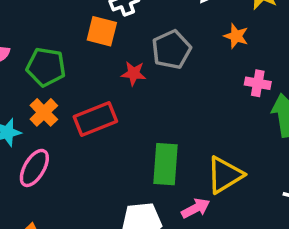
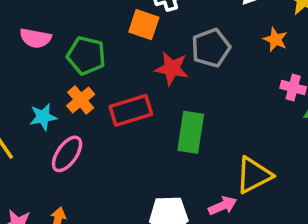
red star: (134, 73) -> (172, 68), size x1.4
green rectangle: (165, 164) -> (191, 132), moved

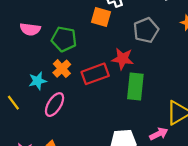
red star: (172, 68) -> (123, 59), moved

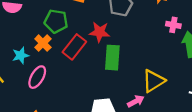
green pentagon: (64, 39) -> (56, 21), moved
red rectangle: (95, 74) -> (74, 47), turned -30

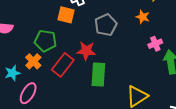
pink cross: (173, 25) -> (155, 44), turned -32

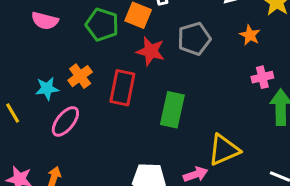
green pentagon: (45, 41) -> (102, 25), moved
red star: (86, 51) -> (151, 51), moved
red rectangle: (63, 65) -> (122, 88), turned -35

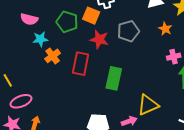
cyan star: (47, 88) -> (40, 39), moved
pink ellipse: (65, 121) -> (21, 101), moved, turned 30

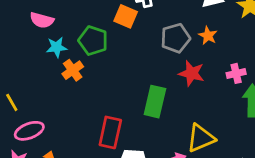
green pentagon: (67, 22) -> (93, 41), moved
orange star: (165, 29) -> (208, 36), moved
red star: (99, 39) -> (192, 73), moved
red rectangle: (81, 64) -> (110, 132), moved

